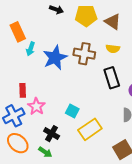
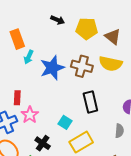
yellow semicircle: (113, 49) -> (111, 64), size x1.6
black rectangle: (112, 78) -> (90, 102), moved

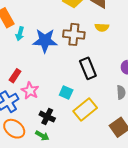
yellow semicircle: (111, 64) -> (102, 27), size x0.6
blue star: (52, 68) -> (45, 41), turned 30
red rectangle: (17, 98) -> (15, 76), turned 40

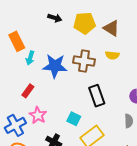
red rectangle: (15, 76) -> (28, 91), moved

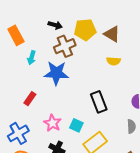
orange rectangle: (17, 41) -> (16, 35), moved
cyan arrow: (30, 58) -> (32, 58), moved
brown cross: (84, 61) -> (65, 46), moved, turned -30
pink star: (38, 115) -> (52, 123), moved

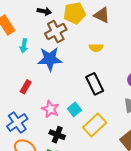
yellow semicircle: (114, 61) -> (96, 48), moved
cyan square: (76, 125) -> (74, 109), turned 32

